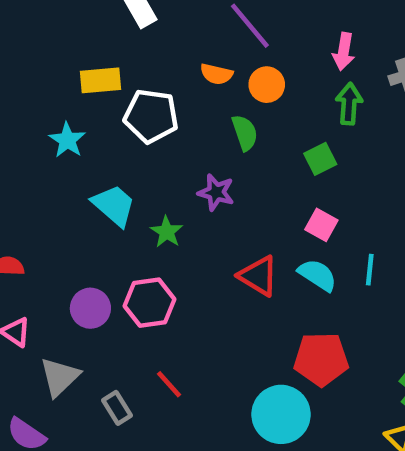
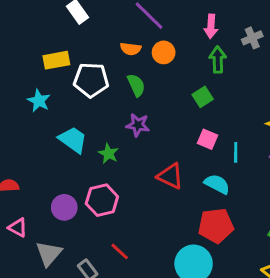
green semicircle: (245, 133) -> (136, 85), moved
cyan line: (370, 270) -> (236, 152), moved
cyan semicircle: (318, 275) -> (217, 184), moved

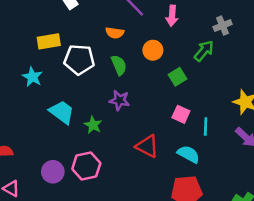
pink arrow: (211, 26) -> (172, 16), moved
orange circle: (164, 52) -> (153, 50), moved
green arrow: (218, 60) -> (204, 51), moved, turned 40

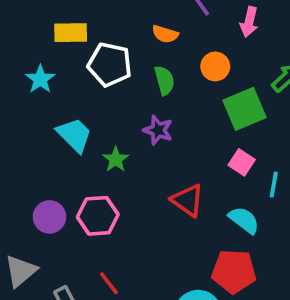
green square: (178, 77) -> (244, 109), size x1.6

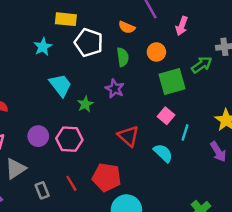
red pentagon: (234, 271) -> (107, 177), moved

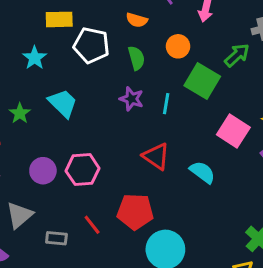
green square: (172, 81) -> (202, 81), turned -36
green star: (85, 104) -> (20, 113), moved
pink square: (166, 116) -> (233, 131), moved, size x1.5
cyan line: (185, 132) -> (166, 104), moved
gray rectangle: (42, 190) -> (56, 238), turned -56

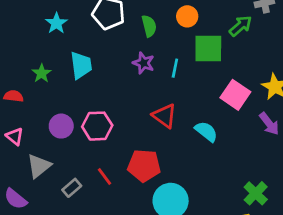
green square: (202, 81) -> (208, 48), turned -32
cyan trapezoid: (63, 103) -> (81, 65), turned 36
gray rectangle: (56, 238) -> (72, 188), turned -48

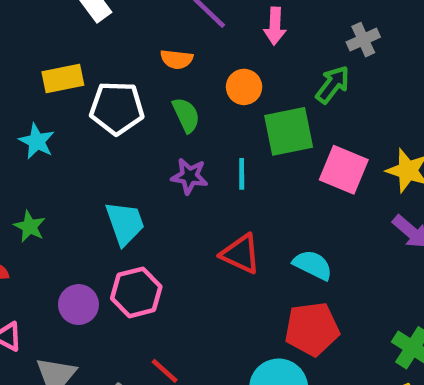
cyan trapezoid: (81, 65) -> (125, 223), moved
pink square: (235, 95) -> (344, 170), moved
red pentagon: (144, 166) -> (312, 329), moved

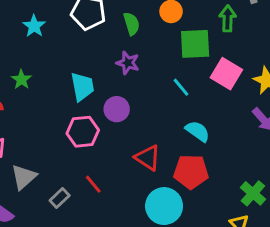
green arrow: (333, 85) -> (228, 18), turned -45
cyan line: (242, 174) -> (181, 87), moved, turned -48
red triangle: (241, 254) -> (148, 158), moved
purple circle: (78, 305) -> (117, 109), moved

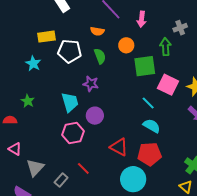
purple star: (128, 63) -> (91, 84), moved
cyan line: (181, 87) -> (148, 103), moved

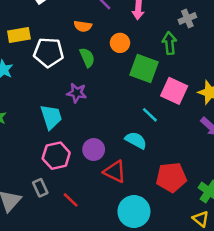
green square: (145, 66) -> (144, 68), turned 30
purple circle: (95, 116) -> (94, 149), moved
cyan semicircle: (152, 126) -> (136, 140), moved
red pentagon: (150, 154) -> (171, 177), moved
gray rectangle: (61, 180) -> (40, 188), moved, turned -64

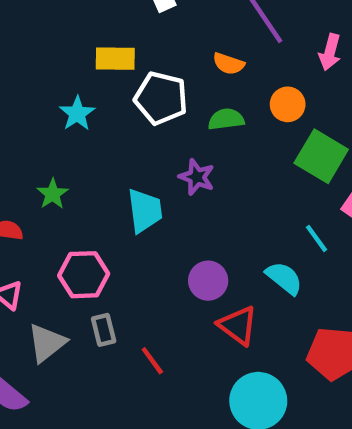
green semicircle: (87, 58) -> (226, 119), turned -84
pink hexagon: (56, 156) -> (84, 275), moved

